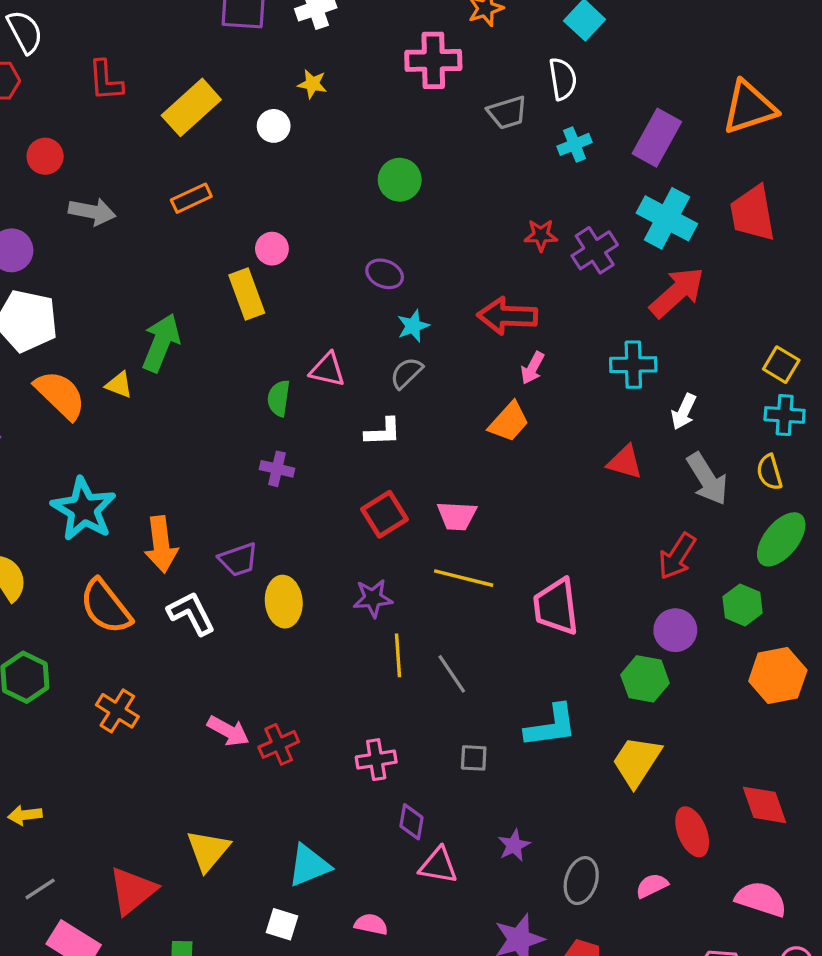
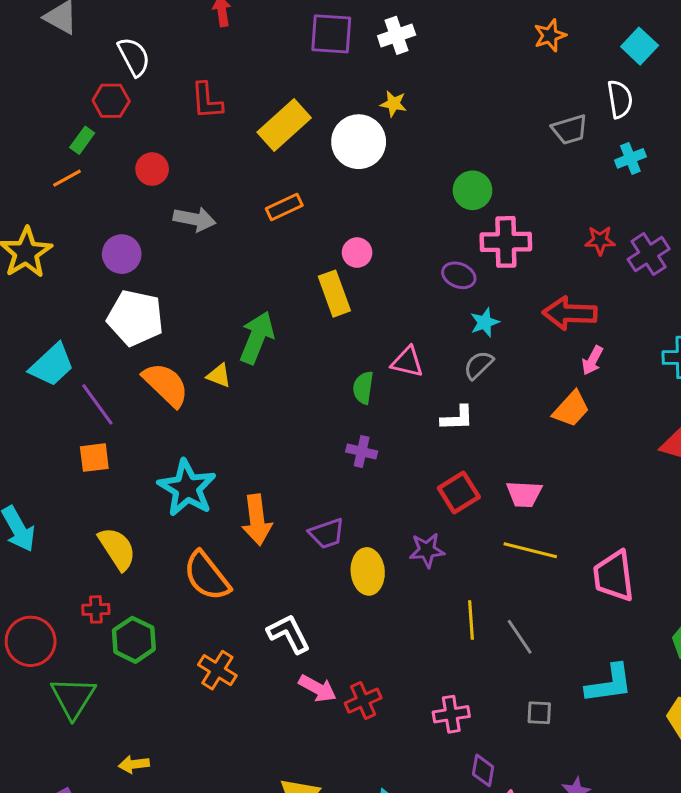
pink cross: (433, 60) -> (506, 242), moved
white circle: (274, 126) -> (359, 142), size x1.8
purple star: (373, 598) -> (427, 550), moved
white L-shape: (191, 613) -> (289, 634), moved

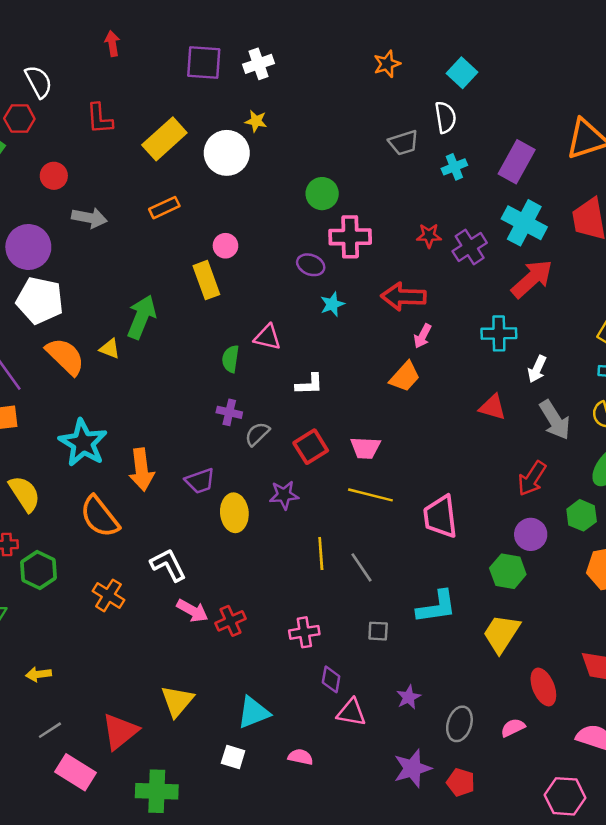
purple circle: (122, 254) -> (28, 247), size x1.4
gray semicircle: (479, 365) -> (257, 434), moved

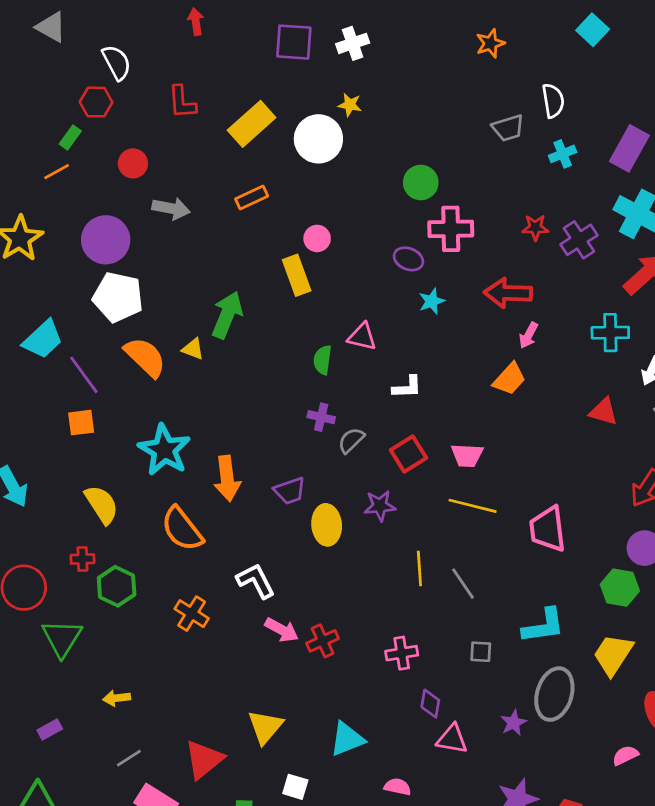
cyan square: (462, 73) -> (593, 30), moved
gray ellipse: (459, 724) -> (554, 694), moved, size x1.4
white square: (233, 757) -> (295, 787), moved

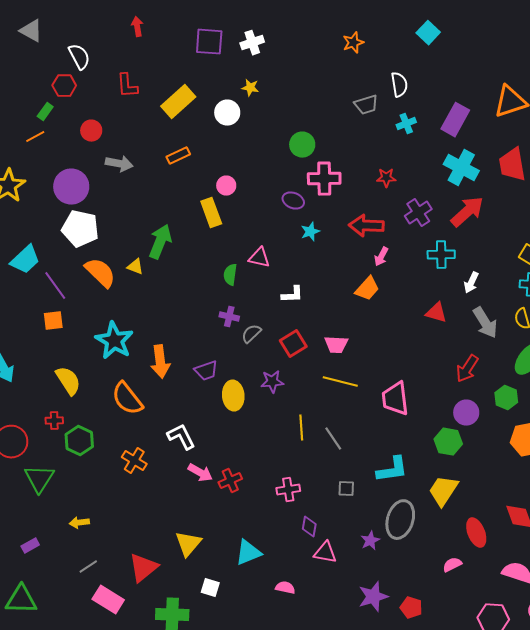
white circle: (318, 139) -> (227, 113), size x0.7
purple cross: (579, 240) -> (418, 213), moved

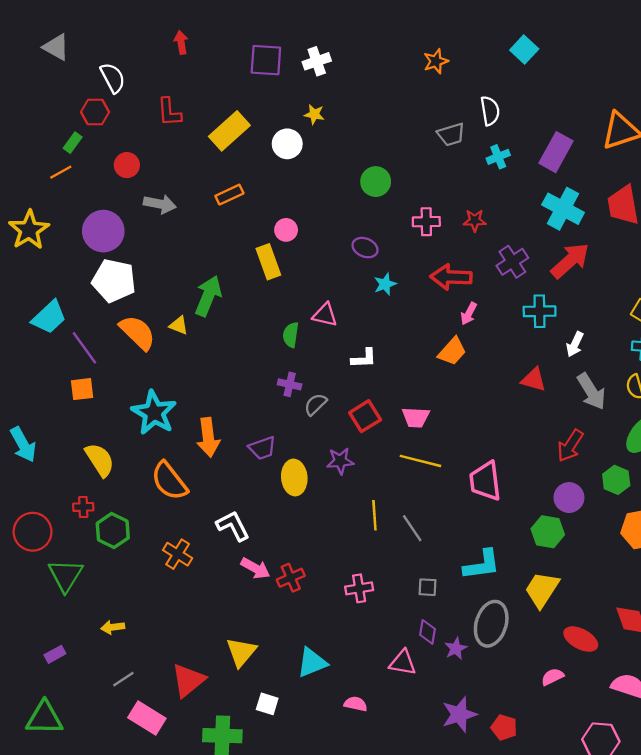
pink cross: (324, 179) -> (426, 222), moved, size x0.7
purple diamond: (309, 527) -> (428, 632), moved
red ellipse: (476, 533) -> (581, 639), turned -40

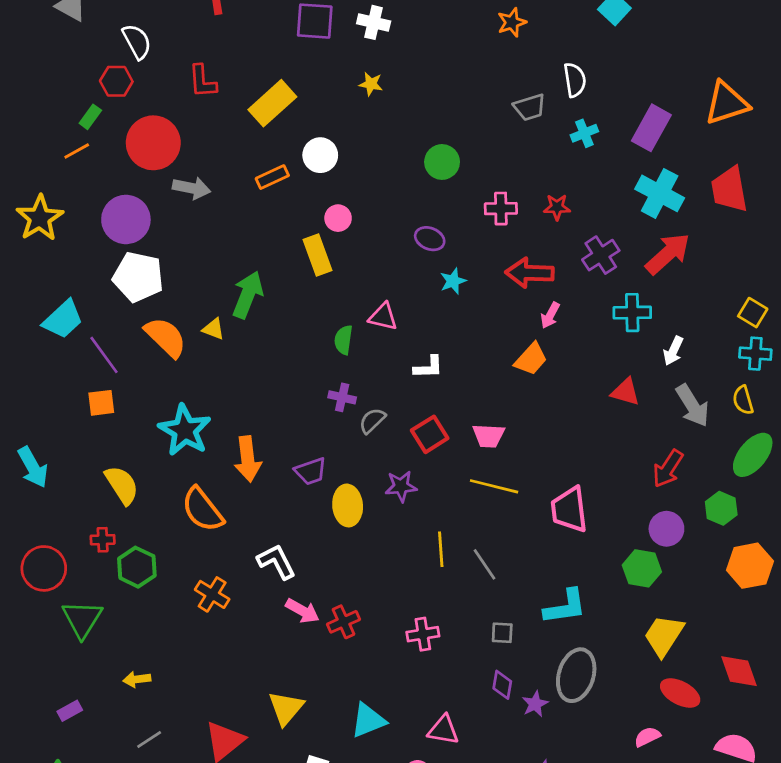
white cross: (317, 61) -> (374, 22), turned 32
white circle: (287, 144) -> (320, 155), moved
red circle: (127, 165) -> (153, 143), size x1.8
yellow trapezoid: (542, 589) -> (664, 635), moved
pink triangle: (403, 663) -> (443, 730), moved

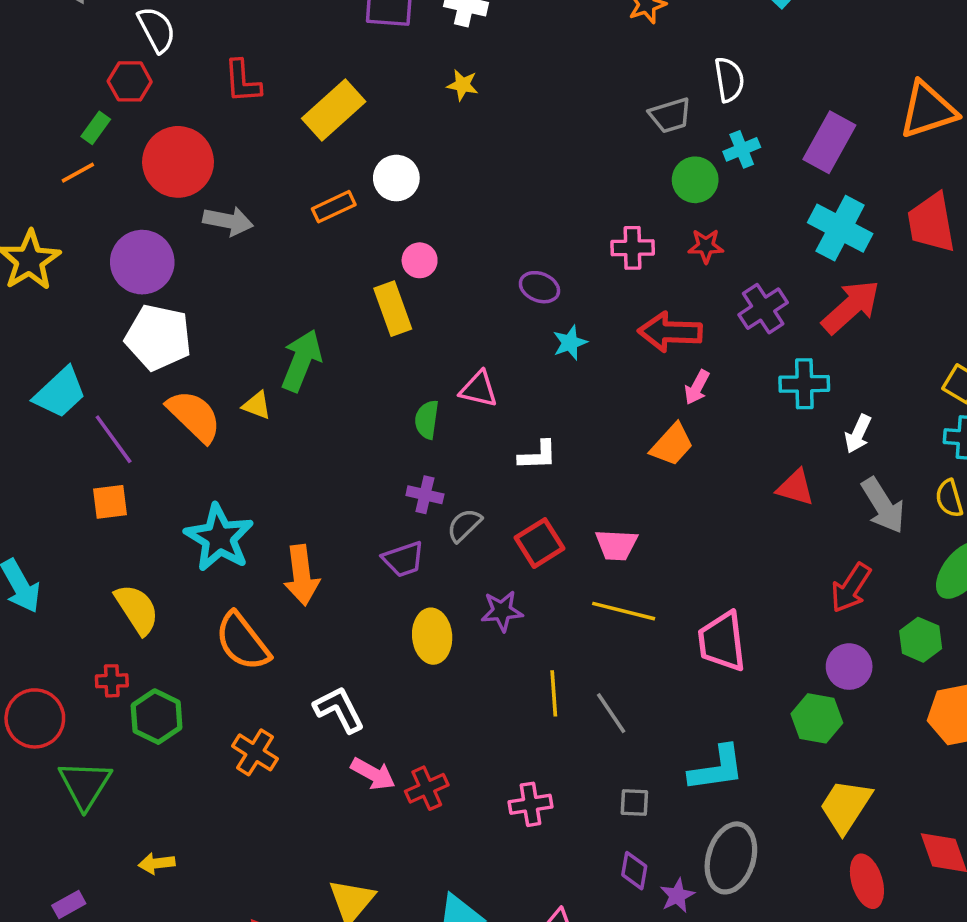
green circle: (442, 162) -> (695, 180), moved
purple trapezoid: (311, 471) -> (403, 559), moved
red ellipse: (680, 693) -> (867, 881), turned 45

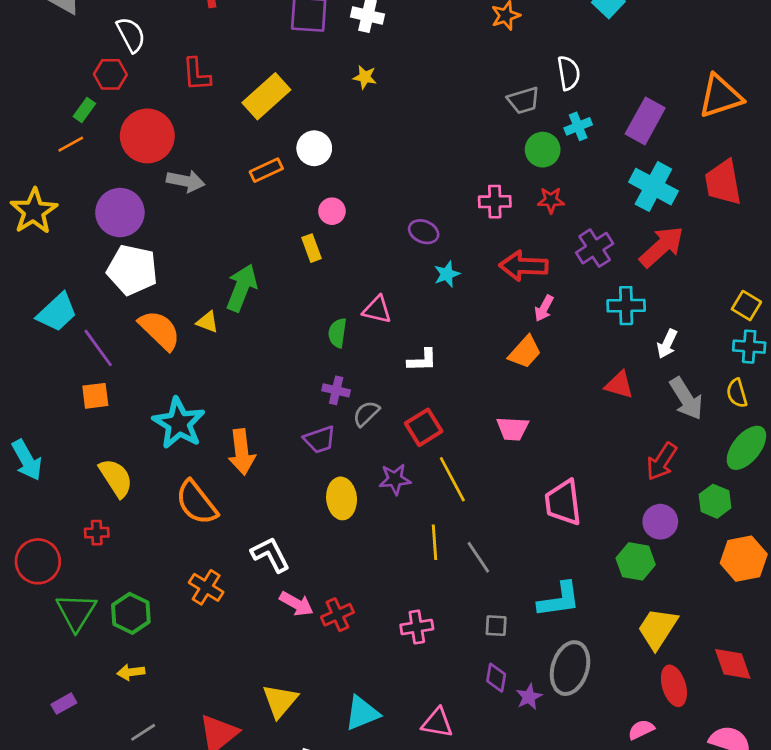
yellow rectangle: (393, 309) -> (311, 248), size x0.7
pink trapezoid: (616, 545) -> (513, 429), moved
yellow line: (624, 611) -> (452, 479), moved, turned 48
green hexagon: (157, 717) -> (131, 613), moved

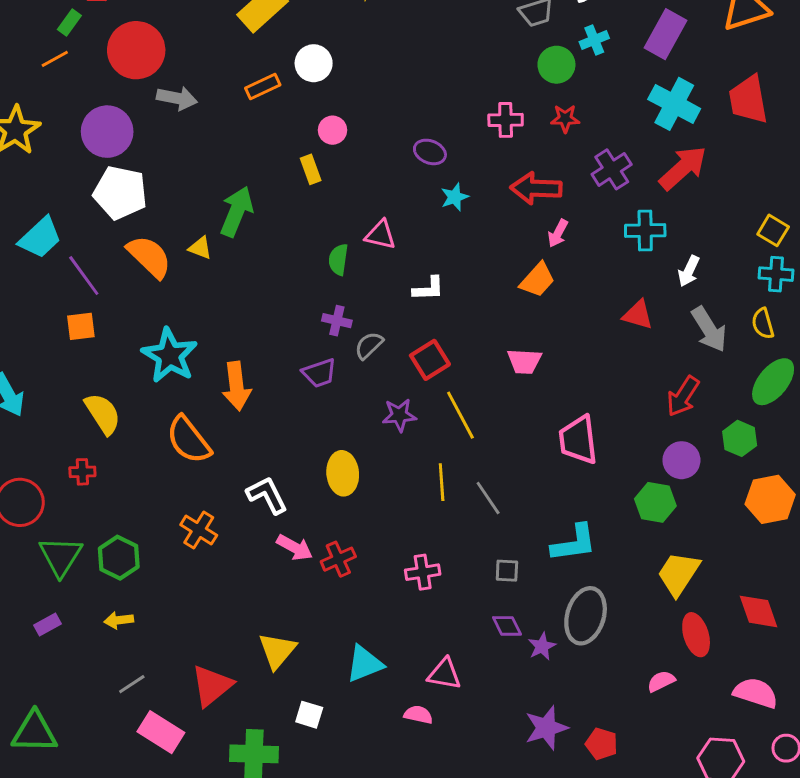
yellow ellipse: (342, 498) -> (343, 473), moved
purple diamond: (496, 678) -> (507, 626), turned -36
purple rectangle: (64, 704) -> (47, 625), moved

